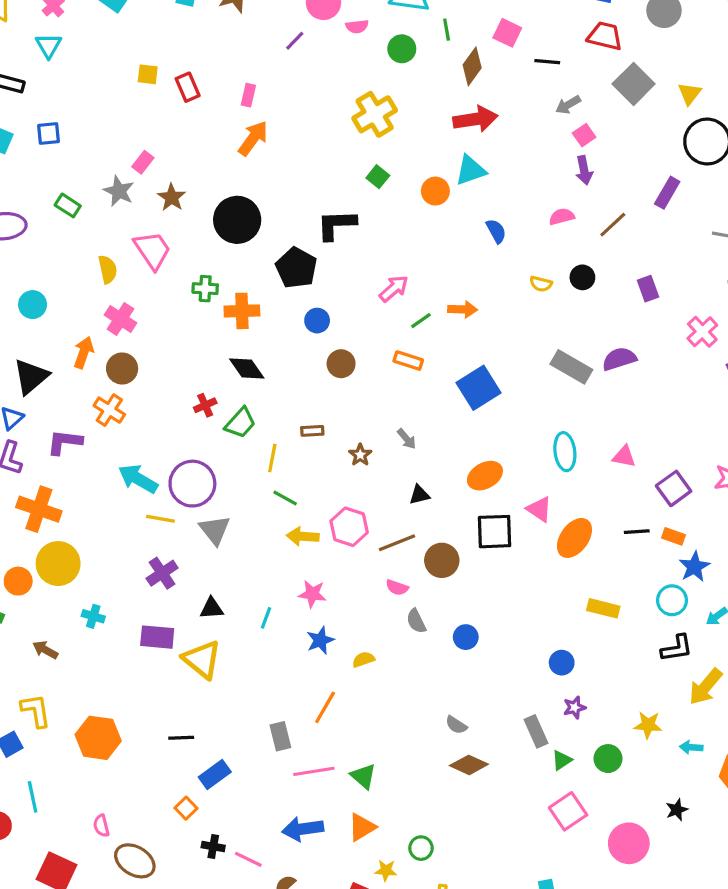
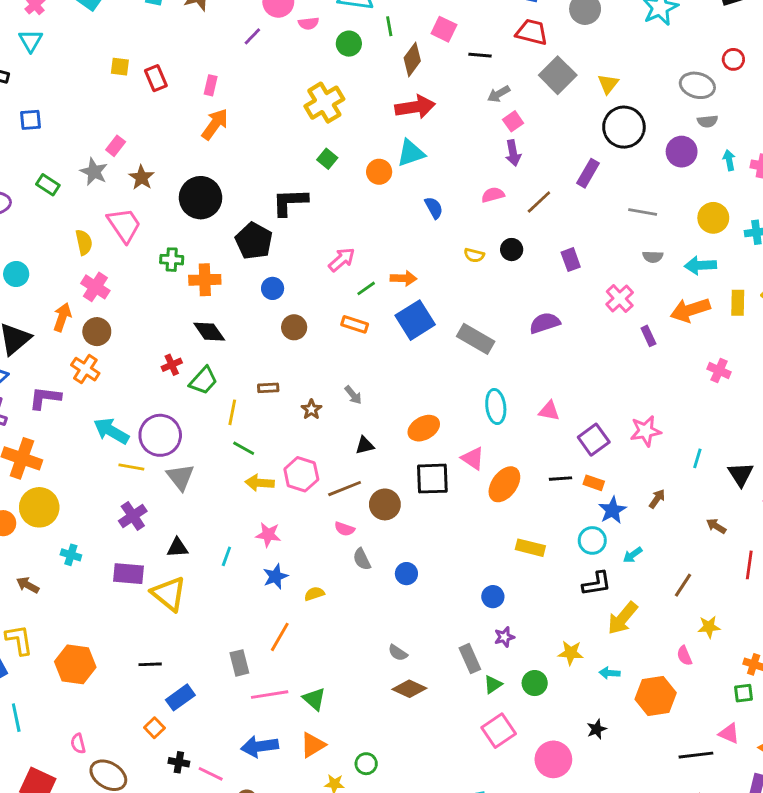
gray rectangle: (571, 367) -> (476, 339), moved
blue square: (479, 388) -> (415, 320), moved

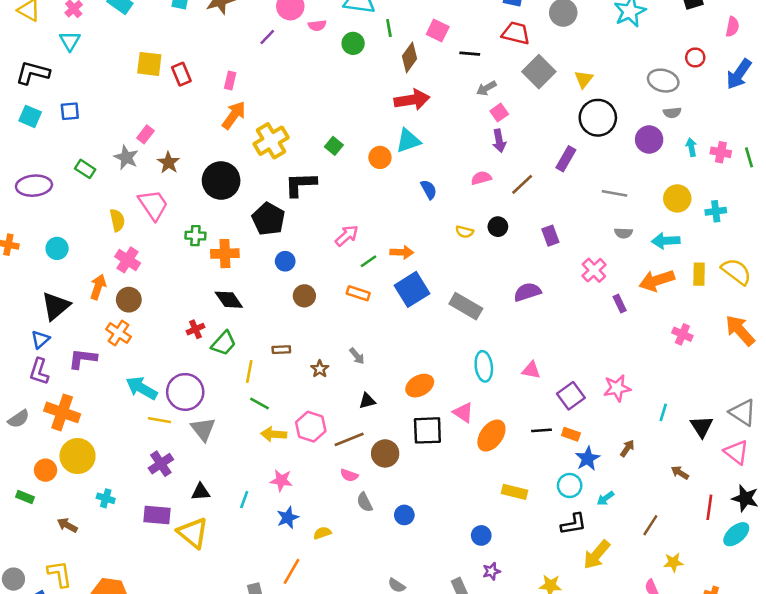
yellow square: (120, 67) -> (149, 64), size x1.5
yellow cross: (324, 103) -> (271, 141), moved

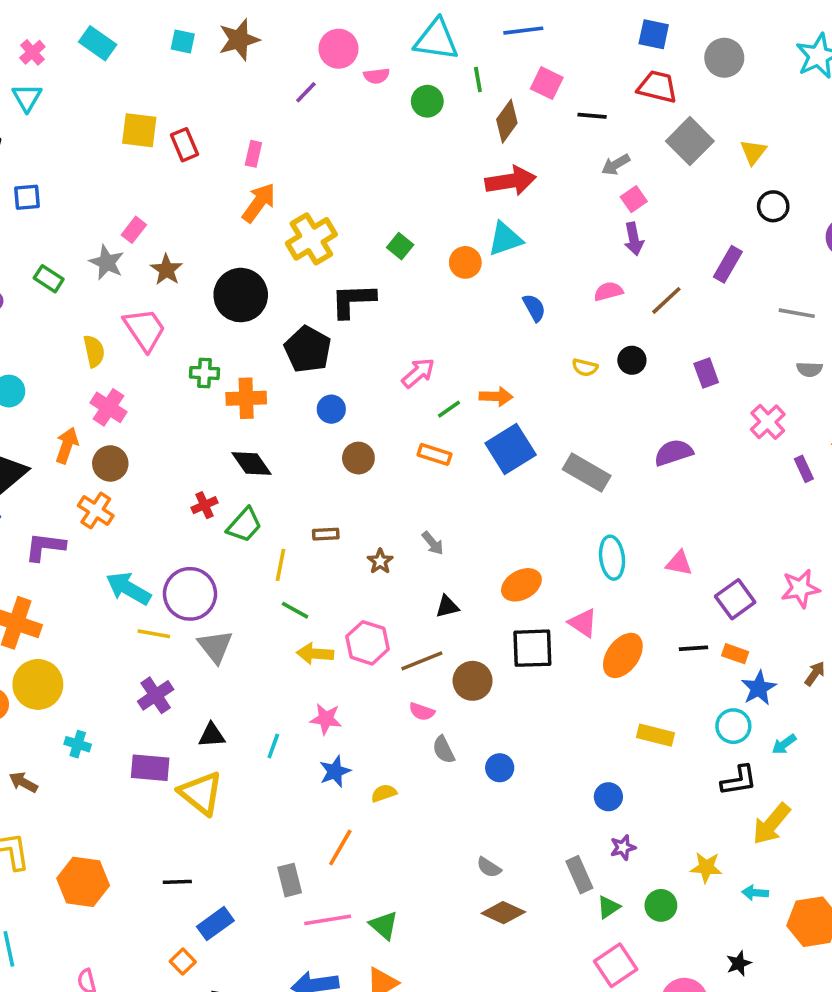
black circle: (598, 118) -> (773, 206), size x0.6

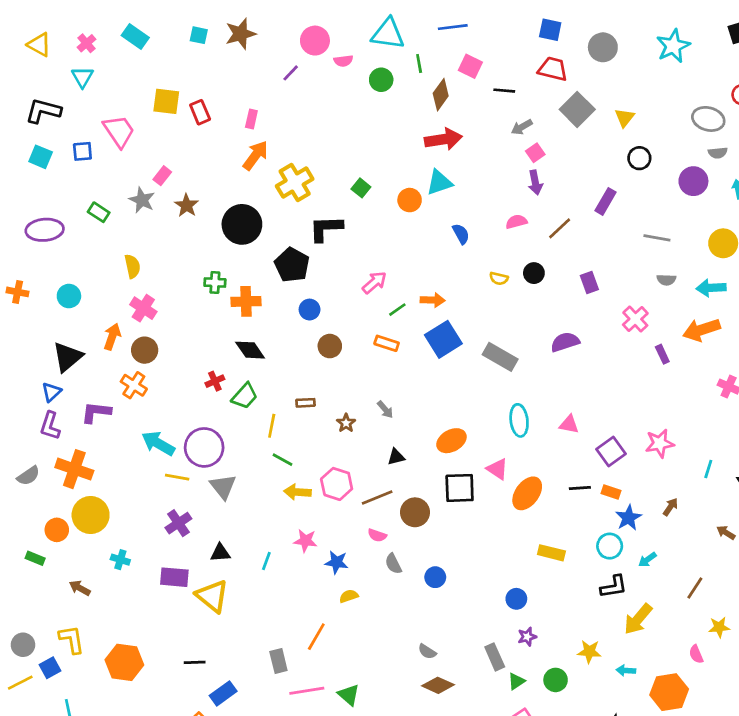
pink trapezoid: (145, 329) -> (119, 131), moved
blue star: (335, 771) -> (337, 562), moved, turned 30

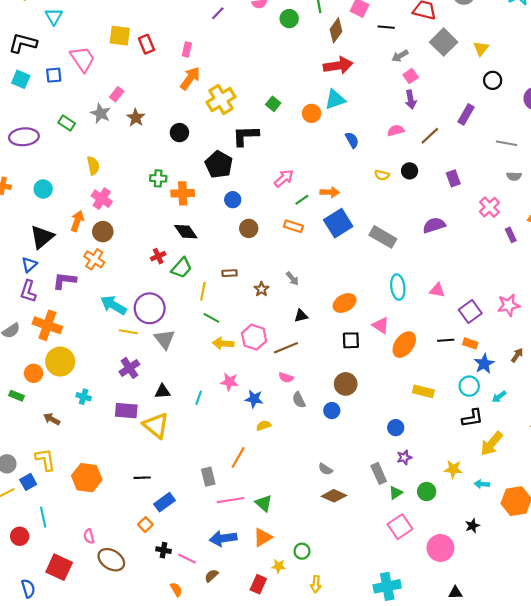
black circle: (242, 224) -> (179, 133), size x0.6
black square: (460, 488) -> (351, 340), size x0.7
brown circle: (415, 512) -> (346, 384), moved

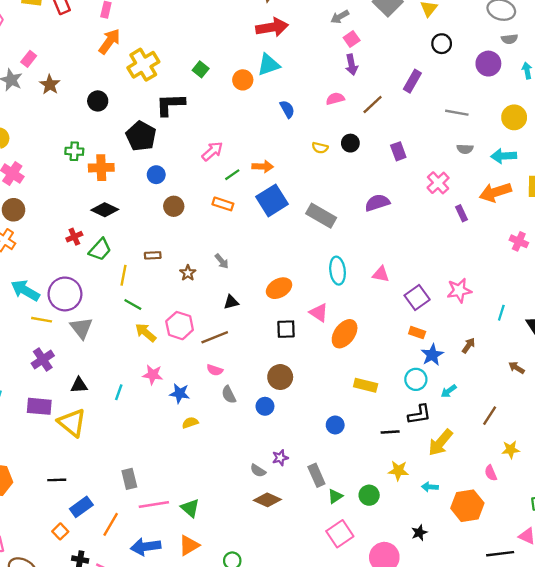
black diamond: (186, 232) -> (105, 210), turned -30
black line: (446, 340) -> (390, 432), moved
yellow arrow: (223, 343) -> (146, 333), turned 36
orange line: (238, 457) -> (111, 524), moved
purple star: (404, 457) -> (280, 458), moved

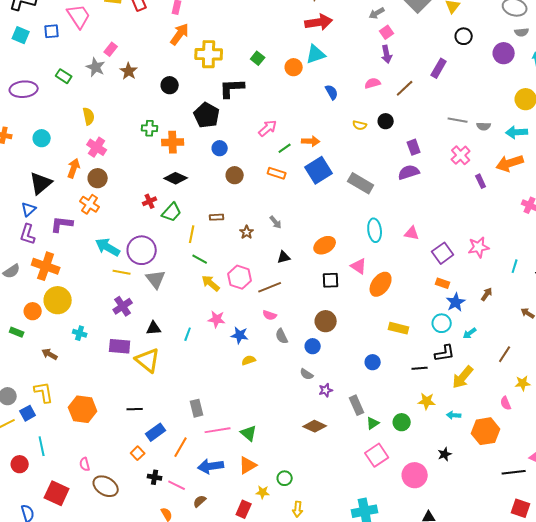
yellow cross: (143, 65) -> (209, 54), turned 32
gray line: (457, 113) -> (458, 120), moved
purple rectangle: (398, 151) -> (414, 147), moved
gray semicircle: (258, 471) -> (307, 374), moved

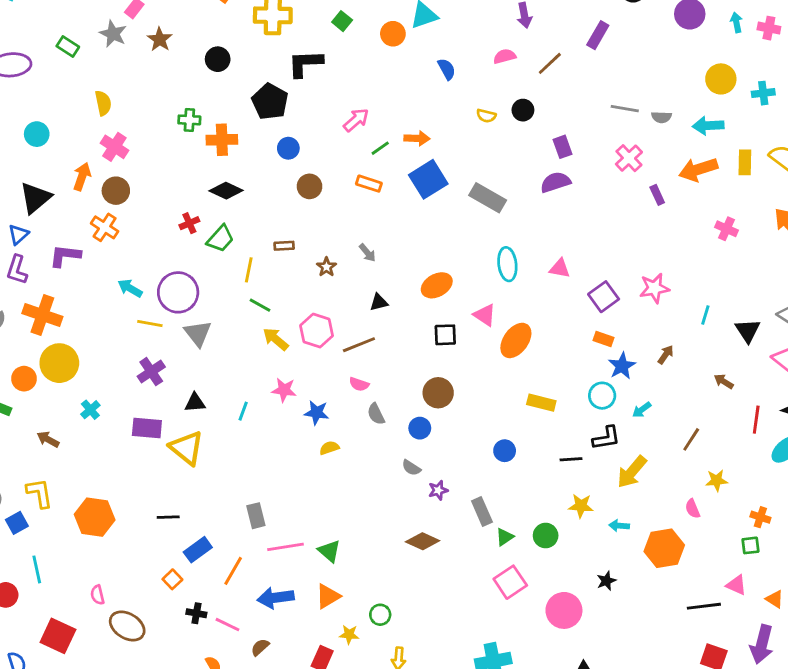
cyan arrow: (108, 247) -> (130, 288), size x0.7
cyan cross: (80, 333) -> (90, 410), turned 32

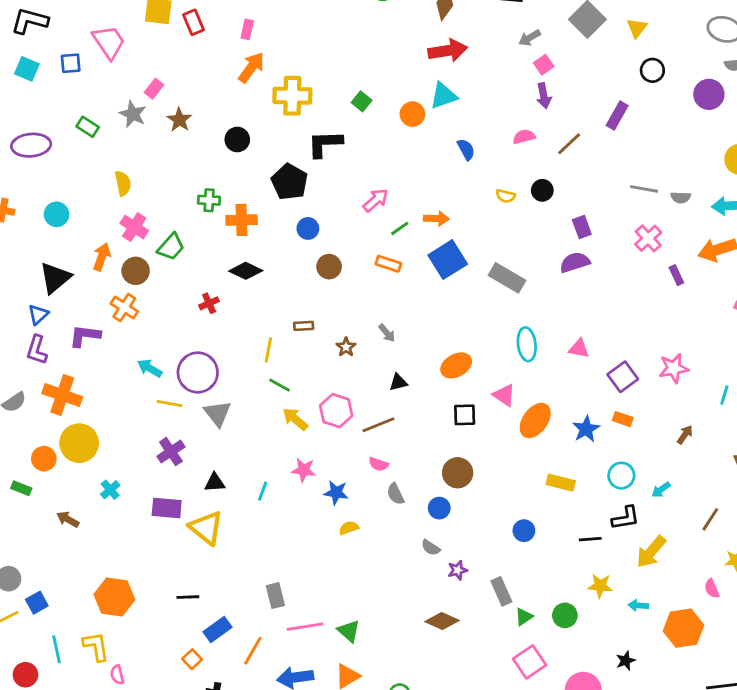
green trapezoid: (220, 239) -> (171, 247), moved
blue star: (622, 366) -> (586, 429), moved
yellow L-shape: (40, 493) -> (96, 646), moved

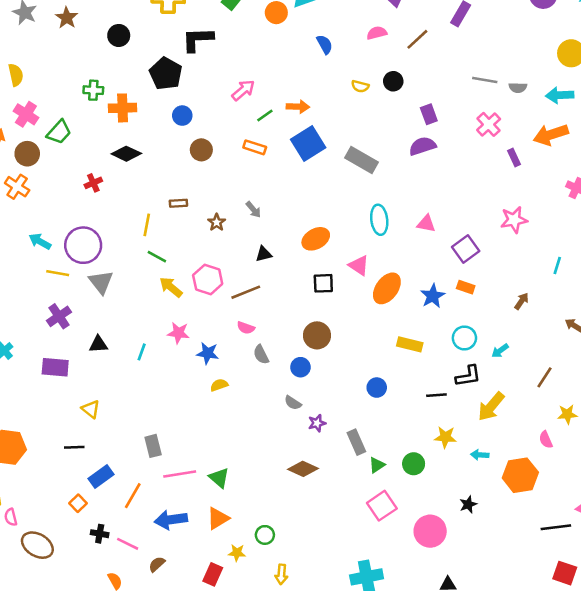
pink star: (674, 368) -> (514, 220), moved
yellow triangle: (206, 528) -> (91, 409), moved, size x0.6

